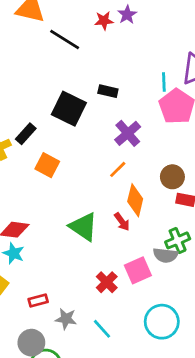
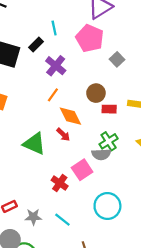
cyan line: (164, 82) -> (54, 28), moved
black rectangle: (108, 91) -> (36, 44), moved, turned -48
orange diamond: (135, 200) -> (70, 116), turned -30

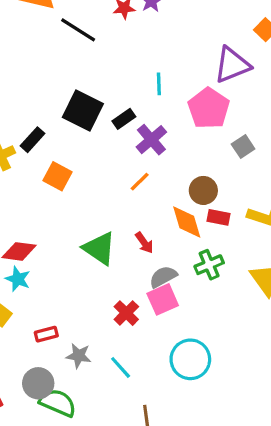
black rectangle: (36, 44) -> (124, 119), moved
orange diamond: (70, 116) -> (187, 222), moved
gray semicircle: (101, 154) -> (163, 277), moved, turned 144

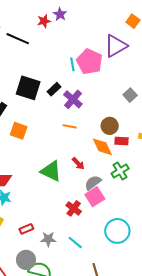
pink pentagon: (209, 108) -> (89, 62), moved
orange line: (140, 182) -> (70, 126), turned 64

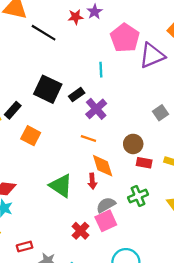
pink pentagon: (89, 62) -> (125, 38), moved
orange diamond: (102, 147) -> (103, 166), moved
red arrow: (78, 163) -> (92, 181), turned 32

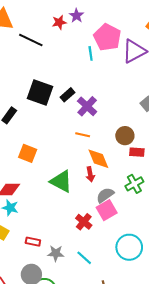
cyan line: (101, 70) -> (91, 53), moved
orange square: (31, 136) -> (28, 153), moved
red rectangle: (25, 246) -> (33, 242), turned 32

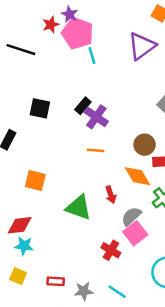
pink pentagon: (107, 37) -> (78, 33), moved
black square: (40, 92) -> (40, 108), size x0.7
black rectangle: (67, 95) -> (83, 106), moved
orange diamond: (98, 159) -> (138, 176), moved

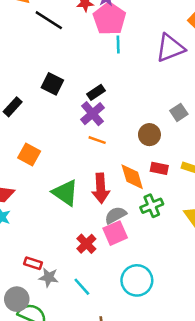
purple cross: (96, 117) -> (92, 114), moved
brown circle: (145, 145) -> (149, 135), moved
red arrow: (111, 195) -> (101, 188), size x1.6
red rectangle: (56, 281) -> (33, 263), moved

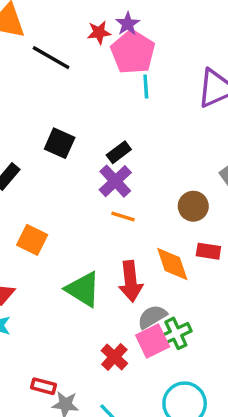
green cross: (152, 206) -> (176, 333), moved

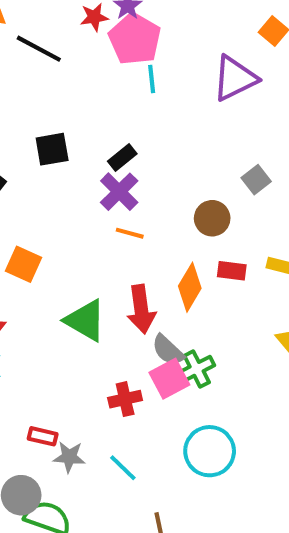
black square: (60, 143) -> (52, 149), turned -32
orange diamond: (172, 264) -> (190, 287), turned 51
gray semicircle: (152, 317) -> (168, 350), turned -104
red cross: (114, 357) -> (125, 399), turned 36

